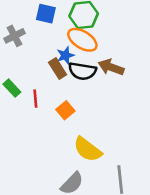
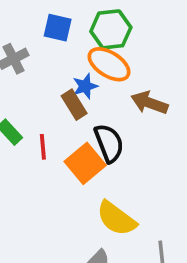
black semicircle: (82, 71) -> (109, 143), moved, turned -120
orange square: (65, 110) -> (85, 163), size x1.5

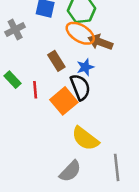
blue star: (85, 86) -> (85, 67), moved
brown arrow: (149, 103) -> (100, 42), moved

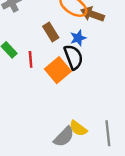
yellow semicircle: (85, 139) -> (78, 128), moved, size x0.7

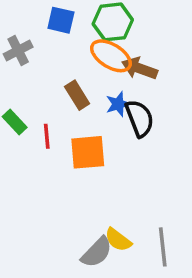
black semicircle: (73, 57) -> (140, 118), moved
orange square: (58, 70) -> (88, 152), turned 35

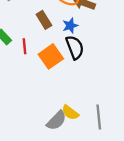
black semicircle: (140, 118) -> (75, 47), moved
orange square: (88, 152) -> (51, 56), turned -30

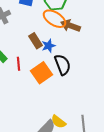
blue star: (70, 26) -> (49, 46), moved

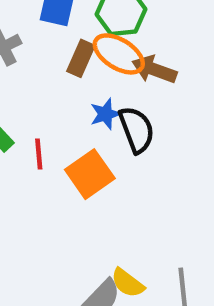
brown rectangle: (36, 41) -> (81, 58), moved, turned 56
black semicircle: (63, 65) -> (137, 130), moved

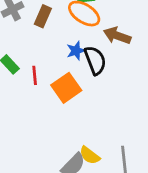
brown rectangle: (81, 58) -> (43, 16), moved
brown arrow: (154, 70) -> (117, 36), moved

